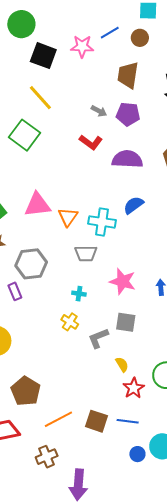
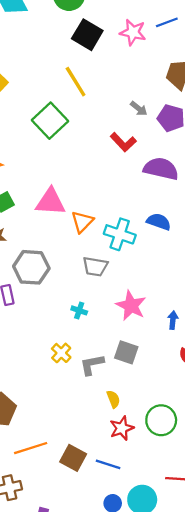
blue semicircle: (134, 205) -> (159, 222), turned 45
yellow cross: (70, 322) -> (61, 353), moved

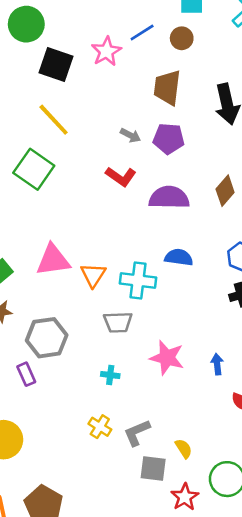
pink star: (133, 32) -> (106, 51), turned -30
gray square: (126, 352) -> (153, 468), moved
yellow semicircle: (113, 399) -> (184, 449), moved

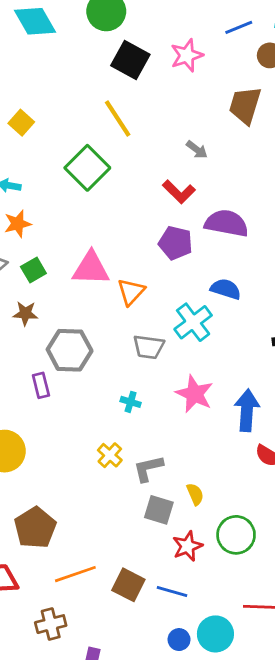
blue line: (142, 32) -> (239, 27), moved
purple pentagon: (169, 139) -> (176, 243), moved
cyan cross: (138, 280) -> (193, 322), moved, turned 36
blue arrow: (217, 364) -> (247, 410), size x1.8

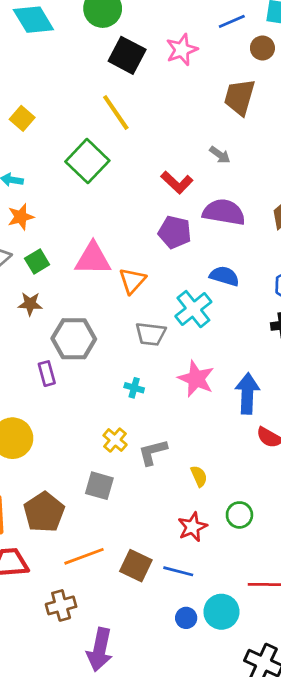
gray arrow: (197, 150) -> (220, 155), moved
gray square: (159, 510) -> (99, 486), moved
green circle: (236, 535) -> (239, 515), size x0.7

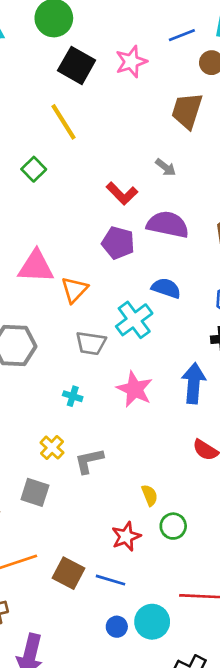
green square: (87, 161) -> (34, 169), size x0.6
blue arrow: (247, 394) -> (194, 383), moved
yellow semicircle: (199, 476) -> (150, 495), moved

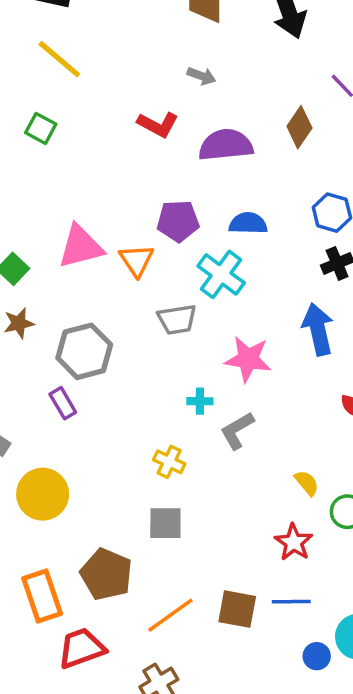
purple pentagon: (118, 243) -> (178, 221), moved
cyan cross: (73, 396) -> (200, 401), moved
gray L-shape: (89, 461) -> (237, 431), moved

